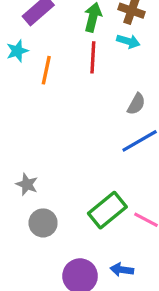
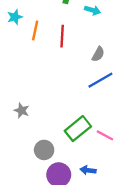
red line: (93, 57) -> (62, 36), moved
gray circle: (43, 223) -> (44, 150), moved

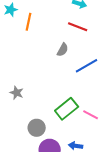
red line: (62, 36) -> (78, 27), moved, turned -72
gray semicircle: (98, 54) -> (63, 50), moved

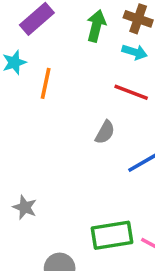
green rectangle: (67, 109) -> (112, 235), turned 30

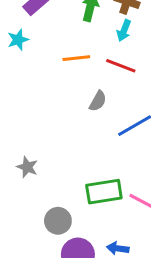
cyan arrow: (135, 52) -> (124, 30), turned 95
orange line: (46, 83) -> (76, 58), moved, turned 72

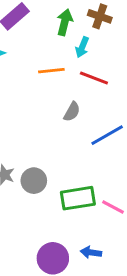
cyan arrow: (124, 30) -> (82, 47), moved
gray circle: (58, 221) -> (34, 181), moved

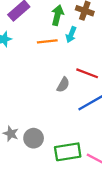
orange line: (51, 71) -> (47, 41), moved
red line: (94, 78) -> (87, 73), moved

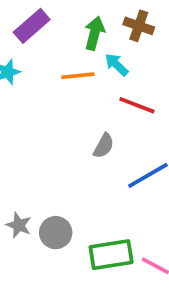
cyan arrow: (71, 35) -> (117, 65), turned 112
red line: (87, 73) -> (137, 105), moved

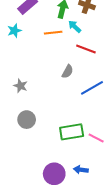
gray star: (19, 225) -> (20, 86), moved
gray circle: (56, 233) -> (27, 120), moved

